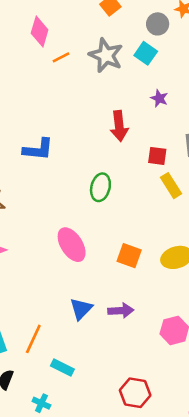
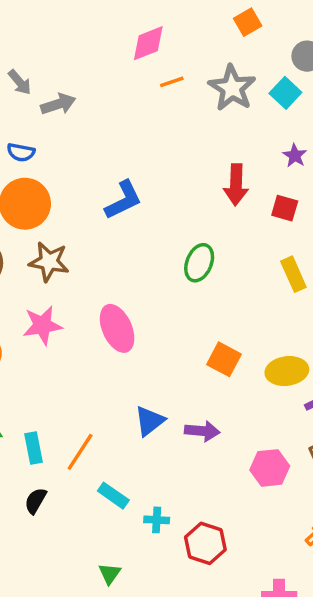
pink diamond: (40, 31) -> (148, 43), turned 44
blue L-shape: (38, 149) -> (123, 200), turned -40
red square: (157, 156) -> (285, 208), moved
pink ellipse: (72, 245) -> (117, 328), moved
cyan cross: (41, 403) -> (157, 520), moved, turned -30

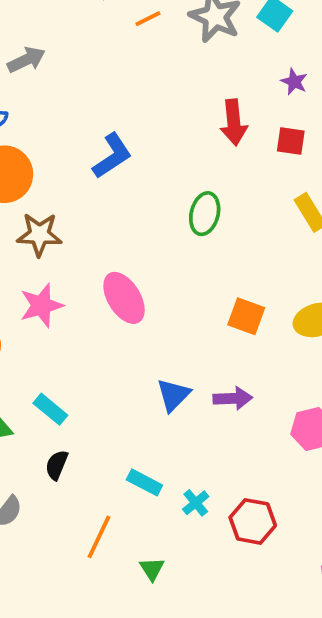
cyan rectangle: (33, 448) -> (50, 409), moved, turned -32
orange line: (80, 452) -> (99, 537), moved
black semicircle: (36, 501) -> (57, 465), moved
cyan cross: (157, 520) -> (196, 503), turned -35

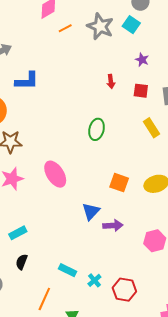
red arrow: (234, 122) -> (111, 81), size x0.6
blue L-shape: (112, 156) -> (27, 81), moved, turned 35
blue triangle: (173, 395) -> (91, 211), moved
cyan rectangle: (50, 409) -> (18, 233), turned -66

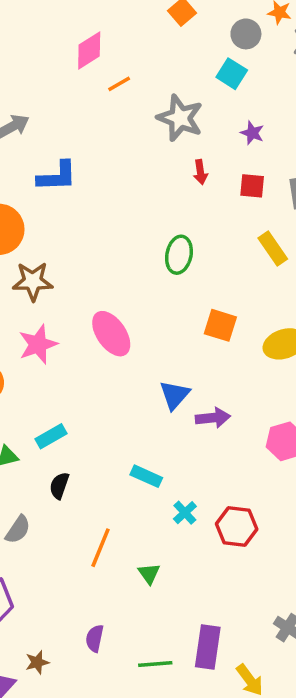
gray star: (100, 26) -> (180, 118), moved
orange square: (119, 183) -> (220, 325), moved
cyan rectangle: (68, 270) -> (146, 476), moved

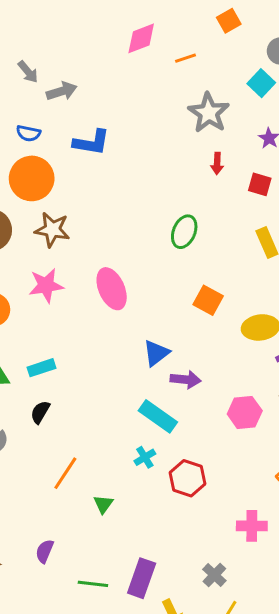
orange line: (119, 84) -> (186, 58), moved
cyan rectangle: (146, 476) -> (158, 416), moved, size x1.4

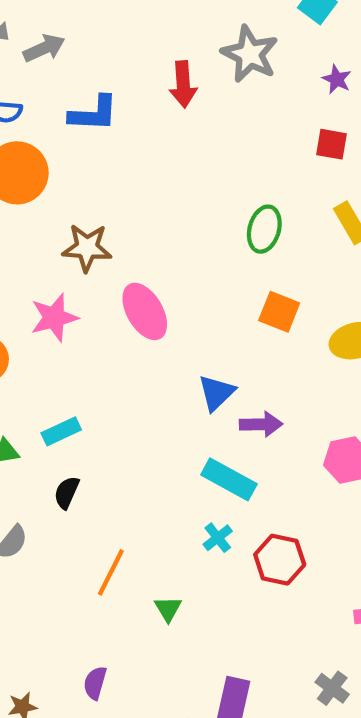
red arrow: (217, 163) -> (183, 84), moved, size x1.5
brown star: (52, 230) -> (87, 248), moved
green ellipse: (184, 232) -> (264, 229), moved

